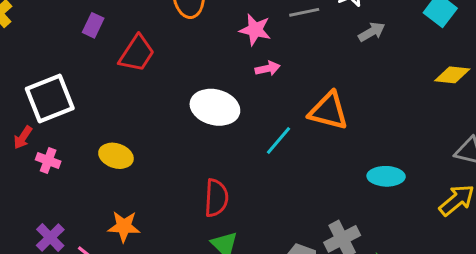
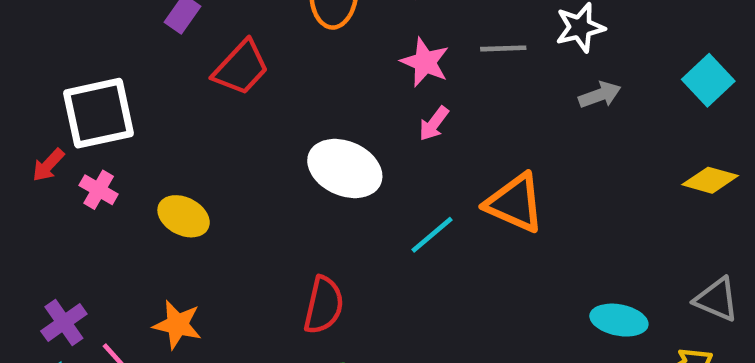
pink arrow: (268, 68) -> (434, 124), turned 130
pink cross: (48, 160) -> (99, 190), moved
cyan ellipse: (386, 176) -> (619, 320), moved

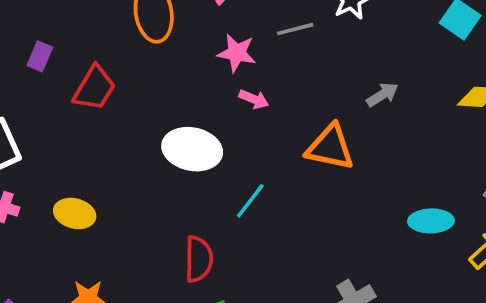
gray arrow: (600, 95) -> (382, 95), moved
pink arrow: (434, 124) -> (254, 99), turned -92
cyan line: (432, 235) -> (250, 201), moved

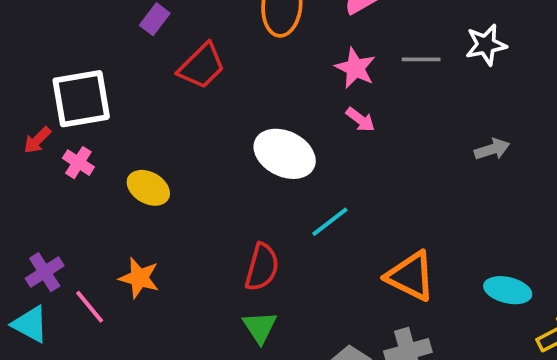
orange triangle: (330, 147) -> (411, 276), moved

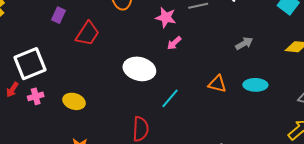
pink arrow: (360, 120) -> (174, 43), turned 112
pink cross: (78, 163) -> (36, 96), turned -35
orange triangle: (411, 276) -> (217, 84), moved, size x0.7
cyan ellipse: (508, 290) -> (255, 85), moved

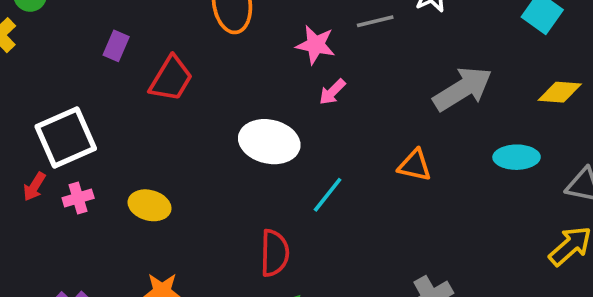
gray arrow: (244, 43) -> (463, 89), size x1.8
cyan ellipse: (255, 85) -> (517, 157), moved

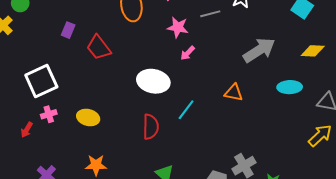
red trapezoid: (171, 79) -> (99, 48), turned 112
red arrow: (34, 187) -> (27, 130), moved
red semicircle: (274, 253) -> (151, 127), moved

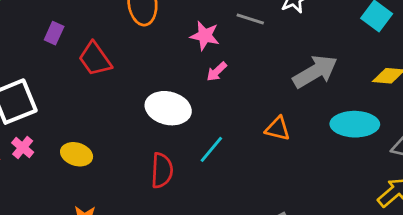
gray line: (210, 14) -> (250, 19), turned 30
cyan ellipse: (290, 87) -> (355, 124), size x1.4
pink cross: (49, 114) -> (23, 148), turned -35

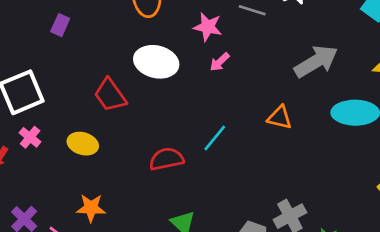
red trapezoid: (95, 59) -> (110, 95), moved
white ellipse: (168, 108) -> (156, 62), moved
red semicircle: (162, 170) -> (166, 159), turned -104

